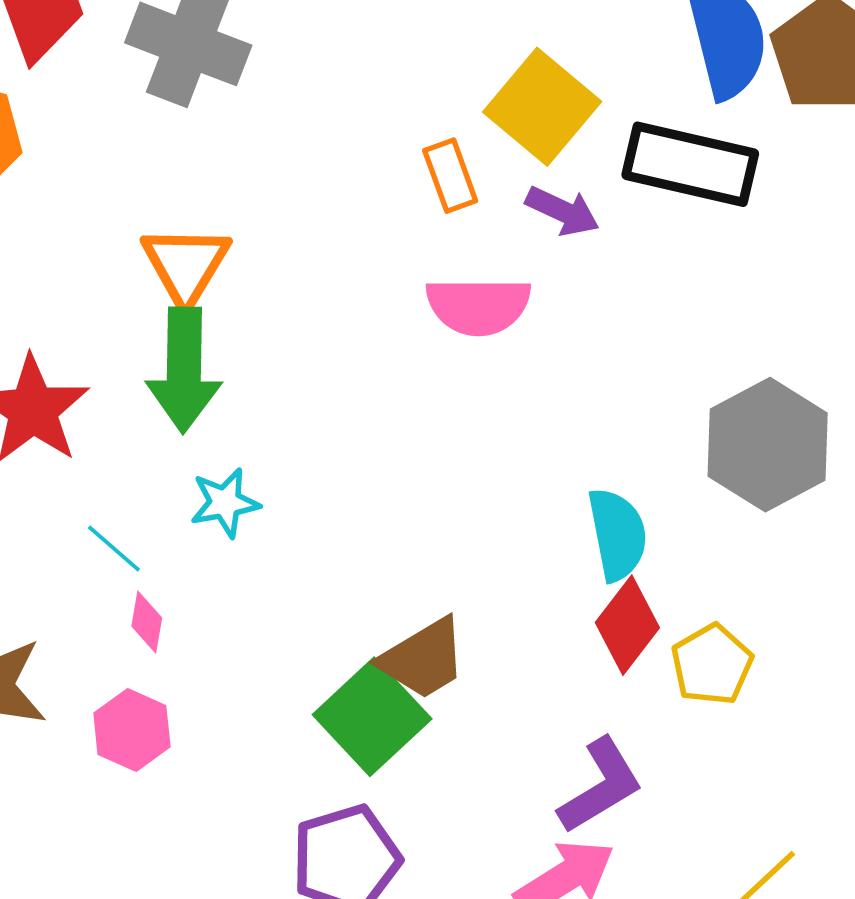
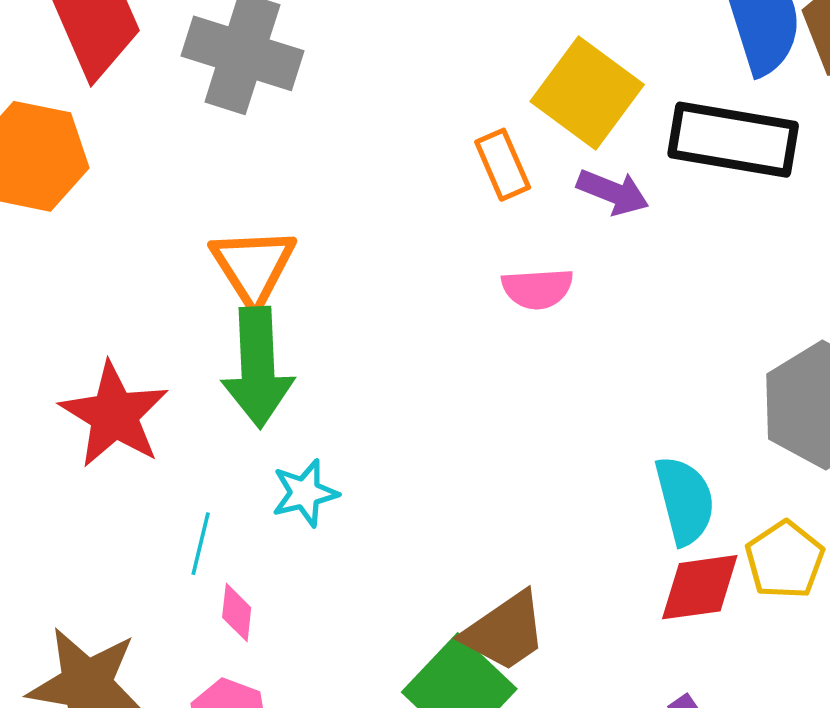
pink semicircle: (478, 306) -> (537, 289), size x0.7
cyan line: (114, 548) -> (201, 544), turned 66
red diamond: (627, 625) -> (700, 587), turned 48
yellow pentagon: (712, 665) -> (785, 560), moved

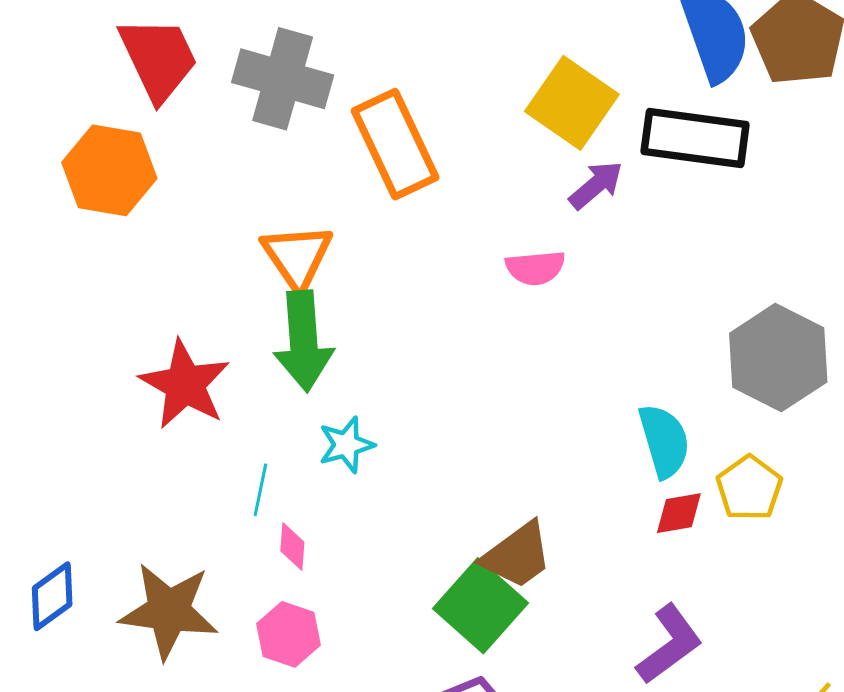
orange rectangle: (503, 165) -> (395, 144), moved, size x1.8
purple arrow: (613, 192) -> (596, 185), turned -60
red diamond: (700, 587) -> (679, 513), size x0.7

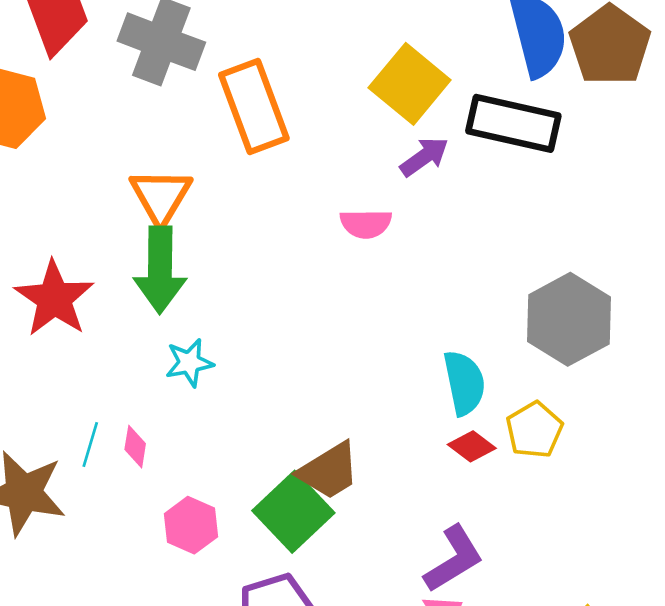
cyan line: (260, 490) -> (90, 445), moved
red diamond: (679, 513) -> (472, 446), turned 42
pink hexagon: (289, 634) -> (191, 525), moved

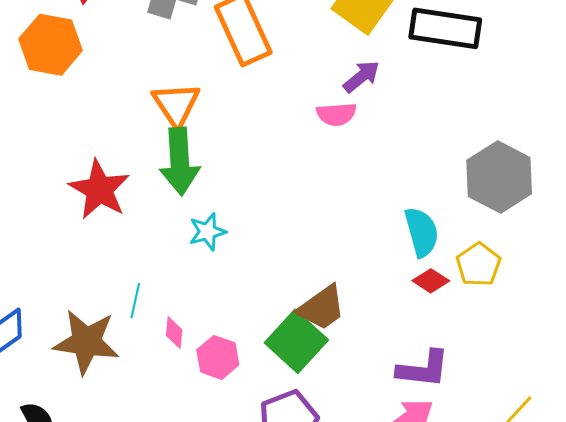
purple arrow: (424, 157) -> (361, 77), moved
pink diamond: (135, 447) -> (174, 333), moved
purple L-shape: (454, 559) -> (423, 369), turned 42

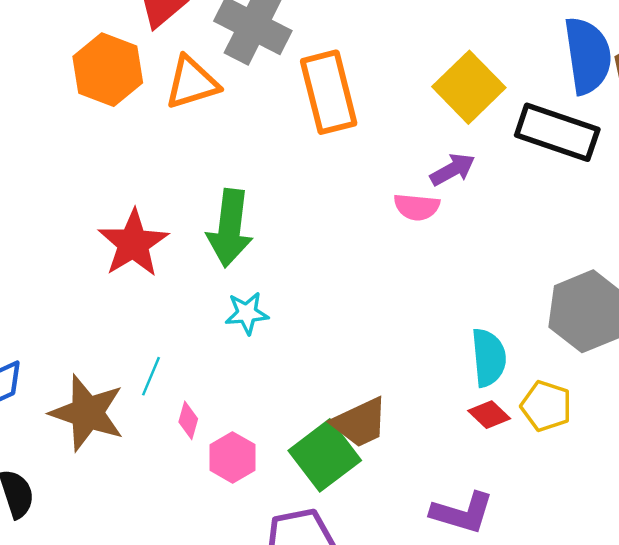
orange triangle: (176, 104) -> (192, 83), moved, turned 36
yellow pentagon: (478, 265) -> (546, 406), turned -30

